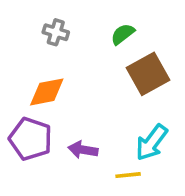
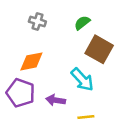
brown square: (148, 74) -> (99, 49), turned -32
cyan arrow: (152, 143) -> (82, 80), moved, turned -80

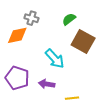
orange diamond: (31, 61) -> (17, 35), moved
cyan arrow: (82, 80) -> (55, 59), moved

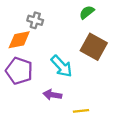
green semicircle: (69, 19) -> (87, 12), moved
purple pentagon: (17, 78) -> (19, 71), moved

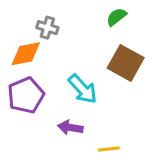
purple pentagon: (19, 71) -> (26, 95), turned 30

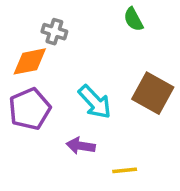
green semicircle: (116, 17) -> (133, 19), turned -80
brown square: (126, 63) -> (153, 93), moved

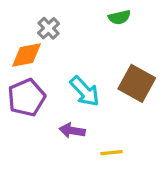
green semicircle: (133, 19) -> (119, 17), turned -75
gray cross: (54, 32) -> (49, 28), turned 30

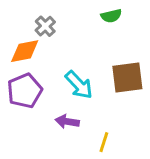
brown square: (137, 83) -> (127, 78), turned -36
yellow line: (112, 153) -> (104, 142), turned -66

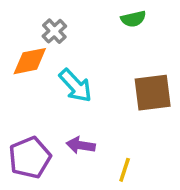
cyan arrow: (79, 85) -> (75, 86), moved
purple pentagon: (25, 91) -> (30, 158), moved

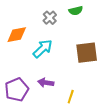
gray cross: (54, 31) -> (50, 18), moved
cyan arrow: (75, 86) -> (43, 49), turned -90

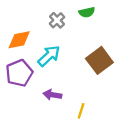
brown square: (87, 53) -> (99, 60), turned -30
purple pentagon: (17, 90) -> (19, 73), moved

